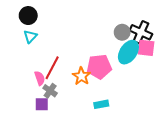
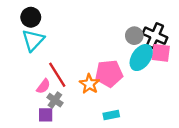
cyan triangle: (30, 36) -> (33, 40), size x1.5
red line: (52, 68) -> (57, 75), turned -60
pink semicircle: (40, 78) -> (43, 86), turned 56

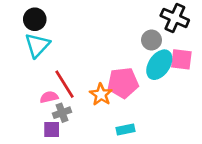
black cross: (155, 36) -> (175, 18), moved
pink semicircle: (43, 86) -> (49, 97), turned -140
gray cross: (55, 100) -> (62, 113), turned 35

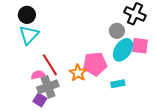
gray cross: (62, 113) -> (48, 87), size x1.5
purple square: (52, 130) -> (40, 100), turned 32
cyan rectangle: (126, 130) -> (118, 84), moved

